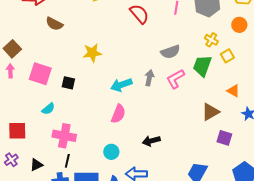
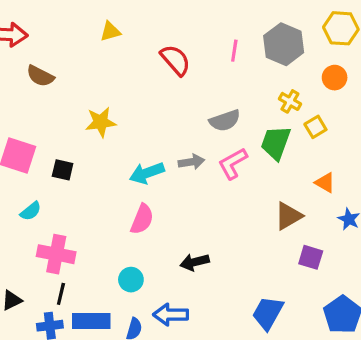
gray arrow: (149, 78) -> (191, 162), turned 70

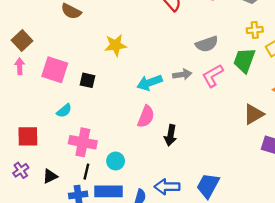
yellow cross: (290, 101) -> (255, 30), turned -35
black arrow: (195, 262) -> (171, 135), moved, turned -66
cyan circle: (131, 280) -> (116, 161), moved
blue trapezoid: (268, 313) -> (208, 186), moved

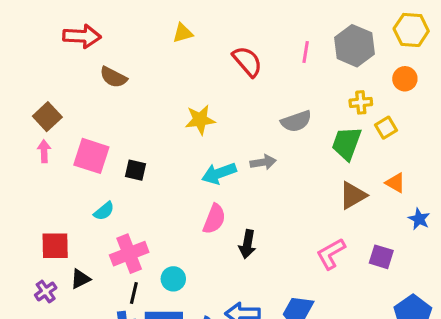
yellow star: (116, 45) -> (200, 120), moved
pink L-shape: (213, 76) -> (331, 254), moved
brown triangle: (254, 114) -> (353, 195), moved
pink cross: (83, 142) -> (129, 254), turned -32
black triangle: (50, 176) -> (80, 279), moved

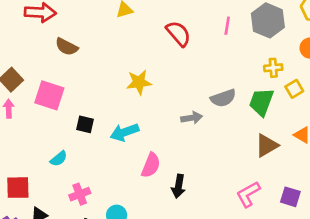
gray semicircle: (296, 121) -> (223, 98), moved
pink square: (91, 156) -> (49, 95), moved
cyan arrow: (219, 173) -> (124, 132), moved
pink cross: (129, 254) -> (80, 194), size x0.7

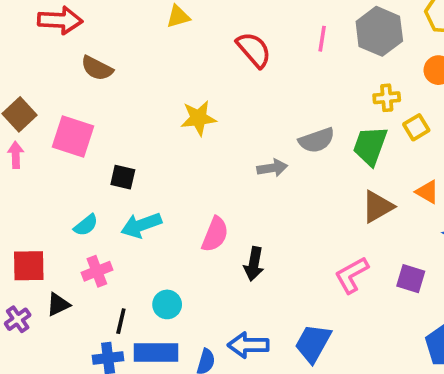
cyan arrow: (124, 132) -> (141, 225), moved
pink cross: (80, 194) -> (97, 271), moved

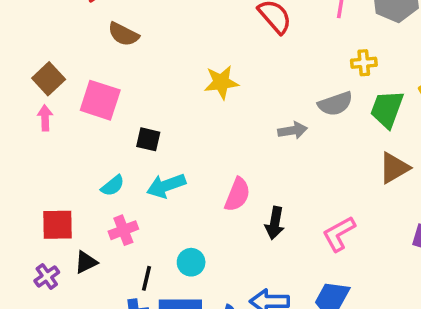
yellow cross: (387, 98) -> (364, 63), moved
pink L-shape: (352, 275) -> (339, 234), moved

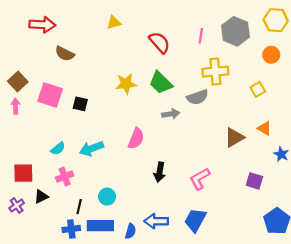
yellow cross: (364, 63) -> (215, 72), size x1.6
green trapezoid: (387, 109) -> (161, 83), moved, turned -65
black square: (148, 139) -> (80, 104), moved
pink semicircle: (237, 195) -> (136, 139), moved

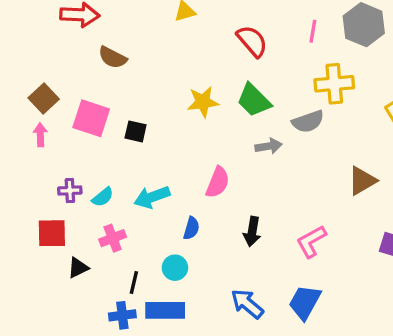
purple cross: (17, 206) -> (70, 191), moved, turned 32
blue arrow: (156, 221) -> (247, 304), turned 40
blue semicircle: (131, 231) -> (191, 228), moved

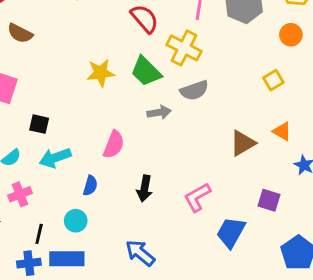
yellow cross: (334, 84) -> (184, 48), moved, turned 32
black square: (136, 131) -> (39, 124), moved
blue trapezoid: (305, 302) -> (231, 232), moved

